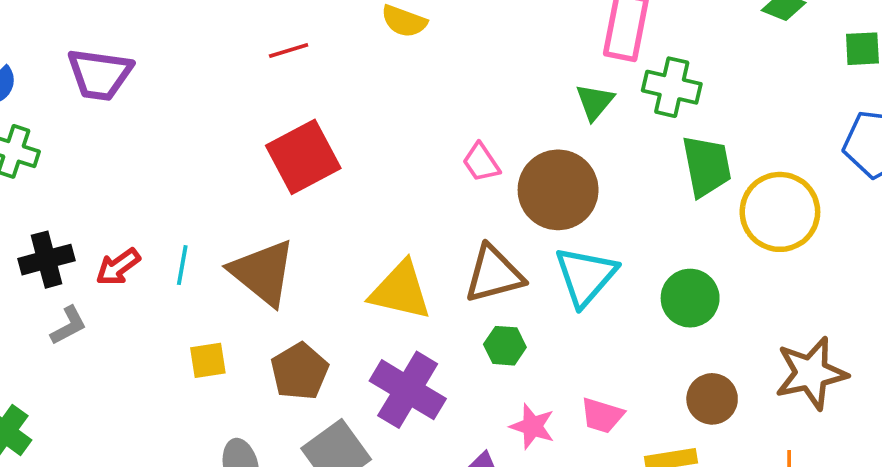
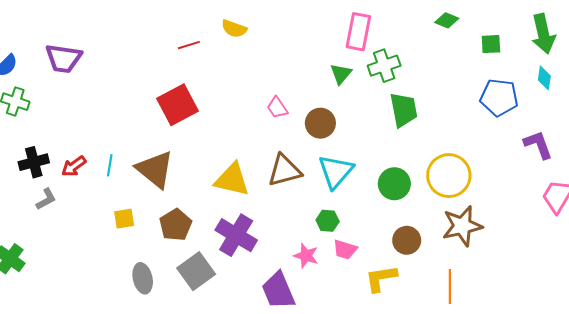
red line: (289, 51) -> (189, 45), moved
green cross: (672, 87) -> (384, 66), turned -32
brown circle: (558, 190) -> (320, 123), size x0.7
yellow circle: (780, 212) -> (449, 176), moved
green hexagon: (505, 346) -> (328, 221), moved

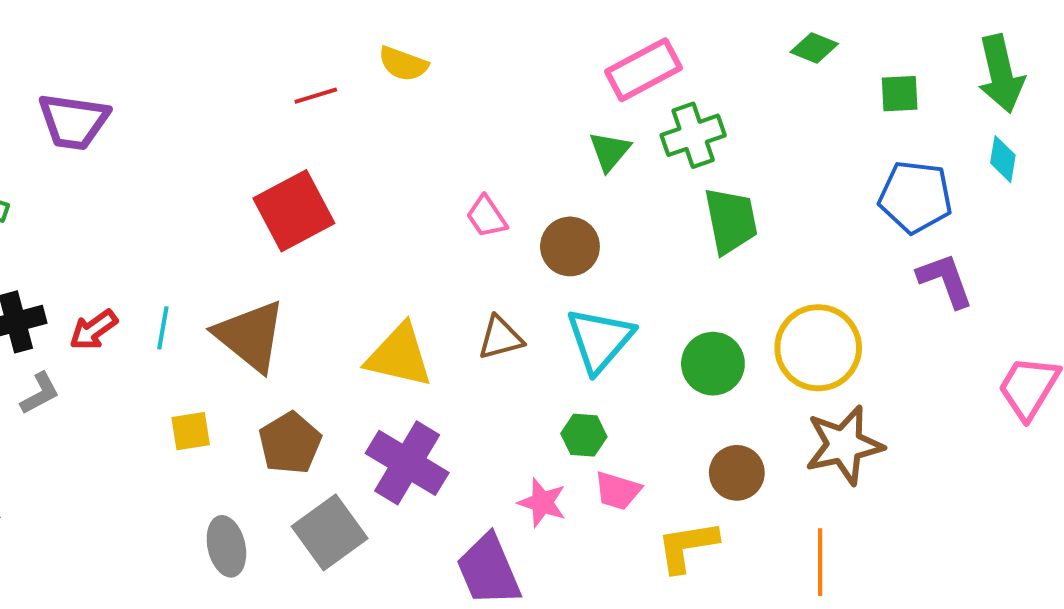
pink rectangle: (358, 32) -> (643, 70), turned 51
purple L-shape: (538, 145) -> (945, 280), moved
brown triangle: (284, 170) -> (500, 338), size x0.7

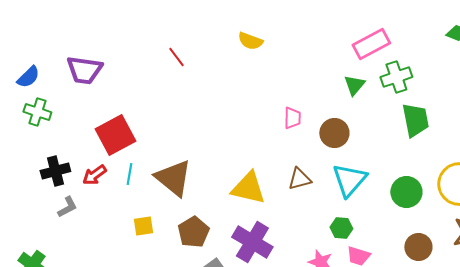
red line: (316, 96) -> (176, 57), moved, turned 70
red square: (294, 211) -> (115, 135), moved
pink trapezoid: (487, 217) -> (292, 118), turned -145

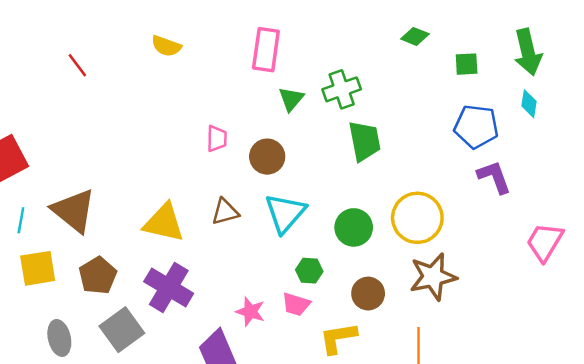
pink rectangle: (371, 44) -> (266, 50), moved, turned -54
cyan line: (129, 174) -> (21, 220), moved
yellow square: (143, 226) -> (38, 268), size x1.5
green hexagon: (341, 228) -> (309, 271), moved

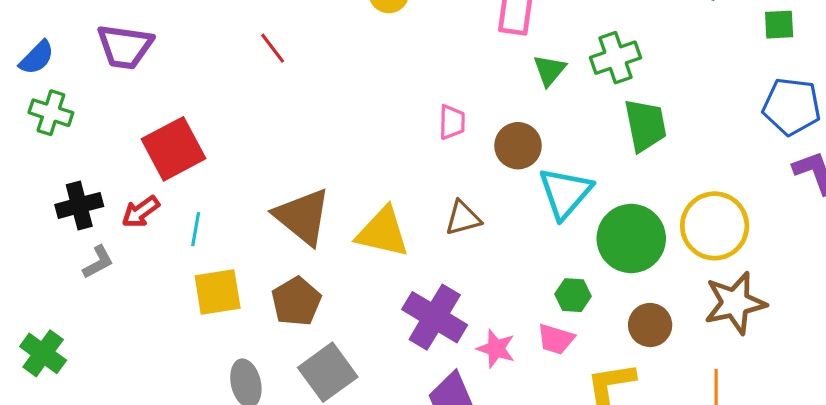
red line: (77, 65) -> (273, 48), moved
brown triangle: (74, 211) -> (303, 216), moved
cyan triangle: (285, 213) -> (565, 193), moved
green circle: (354, 227) -> (631, 238), size x1.4
purple cross: (169, 288) -> (435, 317), moved

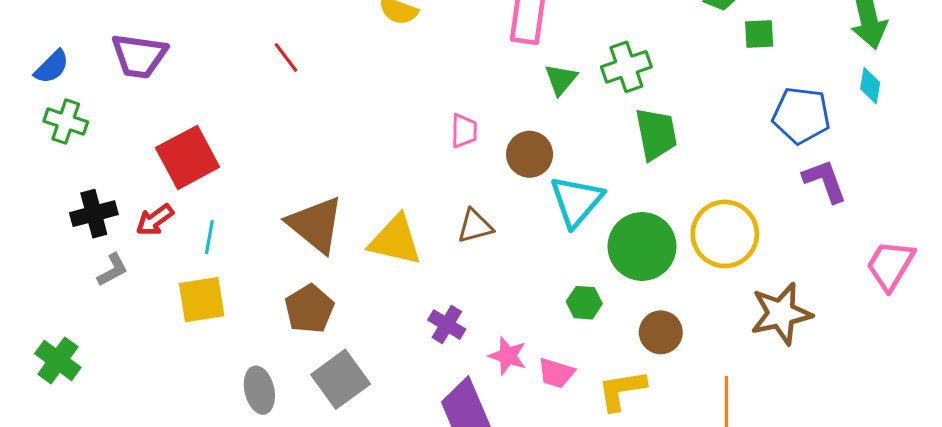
green square: (779, 25) -> (759, 34), moved
yellow square: (218, 292) -> (202, 300), moved
brown star: (735, 303) -> (781, 314), moved
purple cross: (435, 317) -> (447, 325), size x0.6
pink trapezoid: (556, 339) -> (556, 373), moved

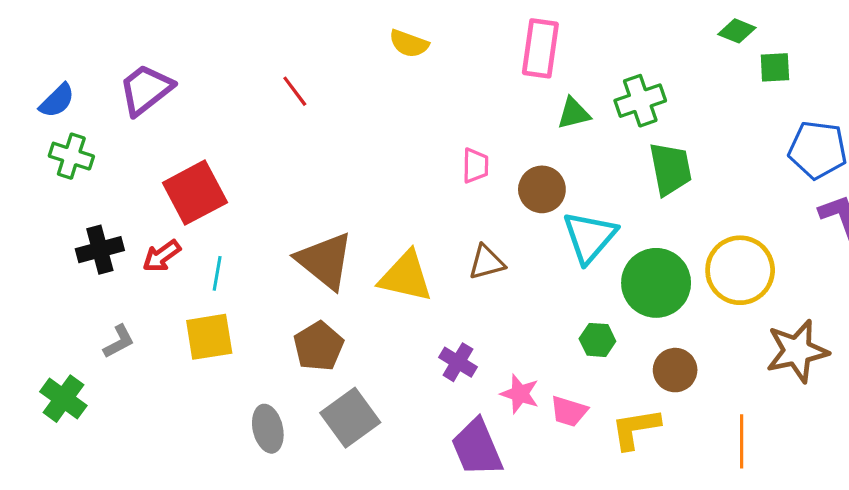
purple trapezoid: (139, 56) -> (146, 90), turned 134
green triangle: (561, 79) -> (574, 113), turned 36
gray L-shape: (113, 270) -> (119, 342), moved

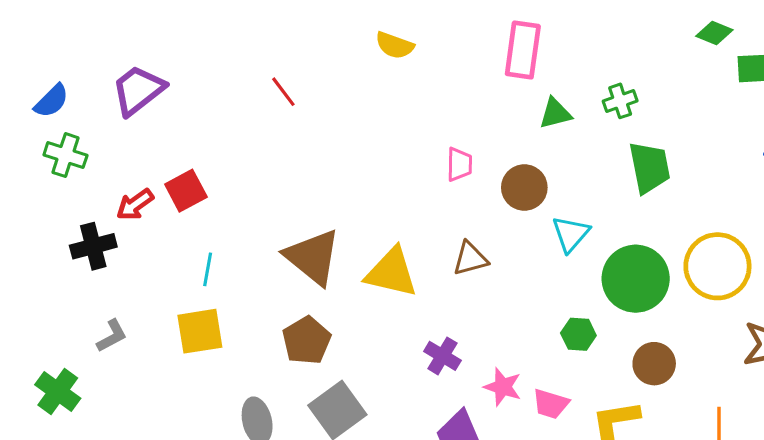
green cross: (640, 101) -> (620, 101), size x0.7
red square: (195, 193) -> (186, 191), size x0.7
cyan triangle: (590, 237) -> (571, 234), size x0.7
red arrow: (162, 256) -> (135, 205), moved

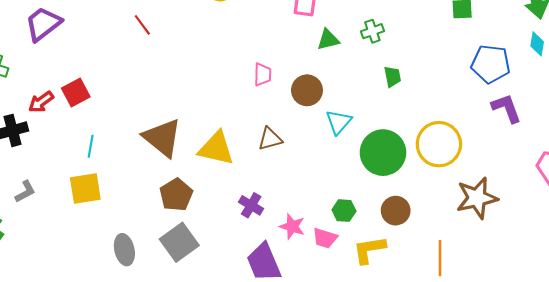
green trapezoid: (650, 167) -> (392, 77), size x0.6
green hexagon: (578, 334) -> (344, 211), moved
brown pentagon: (306, 340) -> (176, 195), moved

